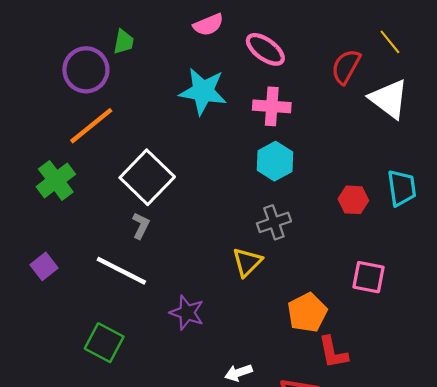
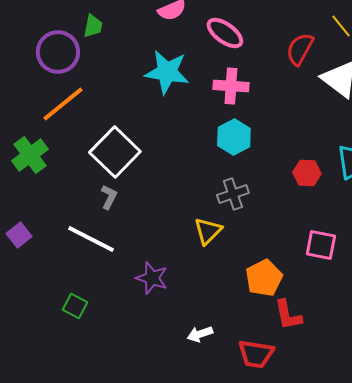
green square: (104, 343) -> (75, 306), size x0.7

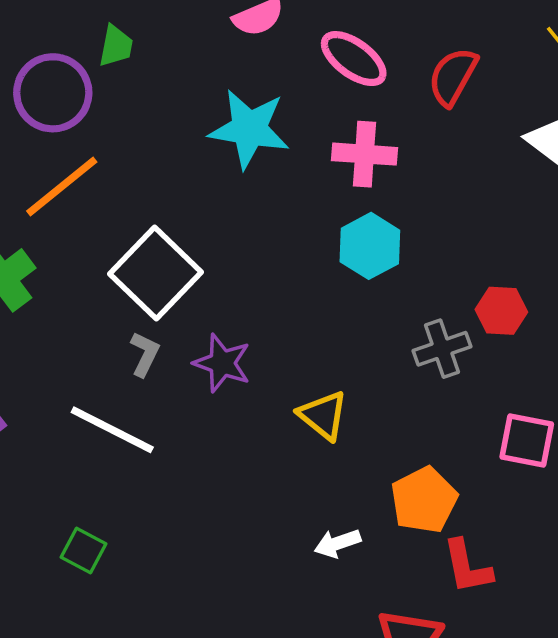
red semicircle: (300, 49) -> (453, 77), moved
gray cross: (233, 194) -> (442, 349), moved
yellow triangle: (208, 231) -> (323, 415), turned -36
purple star: (152, 278) -> (222, 363), moved
white arrow: (200, 334) -> (337, 543), moved

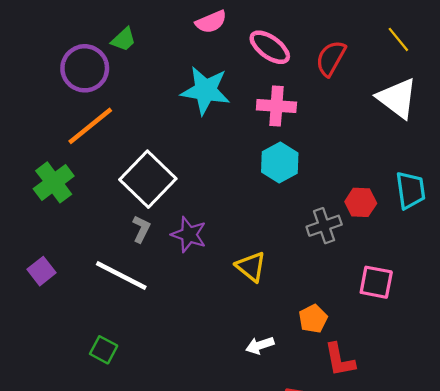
green trapezoid: (116, 46) -> (123, 39), turned 36
orange pentagon: (424, 500) -> (313, 319), size x0.7

